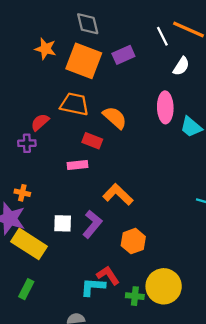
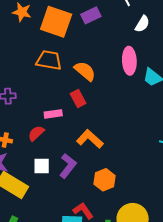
red semicircle: (40, 122) -> (36, 133), moved
red rectangle: (92, 141) -> (78, 99), moved, turned 42

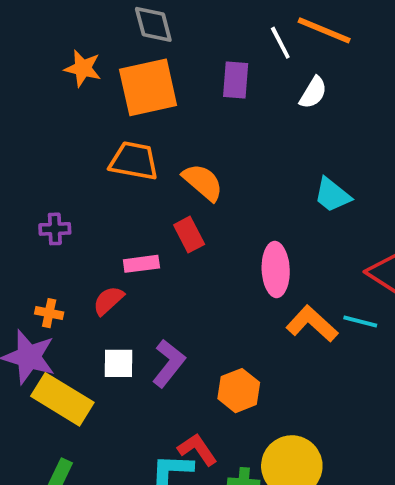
purple rectangle: (91, 15) -> (236, 80), moved, turned -60
orange square: (56, 22) -> (148, 87), turned -32
pink ellipse: (129, 61) -> (276, 269), moved
orange L-shape: (90, 139) -> (312, 324), moved

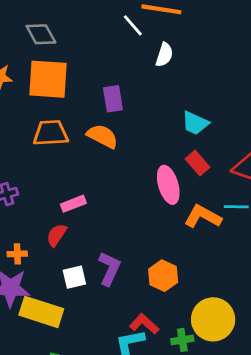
purple rectangle: (236, 80) -> (113, 99), moved
orange square: (148, 87) -> (48, 79), turned 30
red rectangle: (189, 235) -> (197, 163), moved

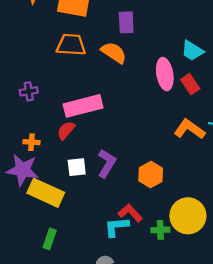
pink ellipse: (168, 185) -> (165, 74), moved
pink rectangle: (73, 204) -> (83, 106), size x1.8

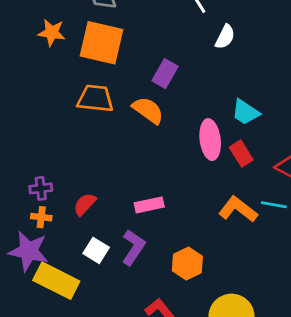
purple rectangle: (126, 22) -> (165, 74), turned 30
purple cross: (29, 91) -> (41, 188), moved
pink rectangle: (83, 106) -> (149, 205), moved, size x0.6
white square: (77, 167) -> (96, 250), turned 36

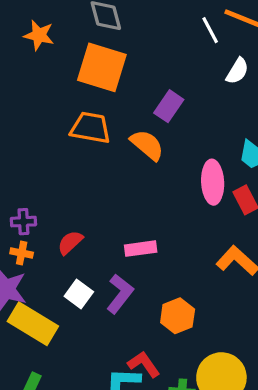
orange star: (52, 33) -> (39, 35), moved

